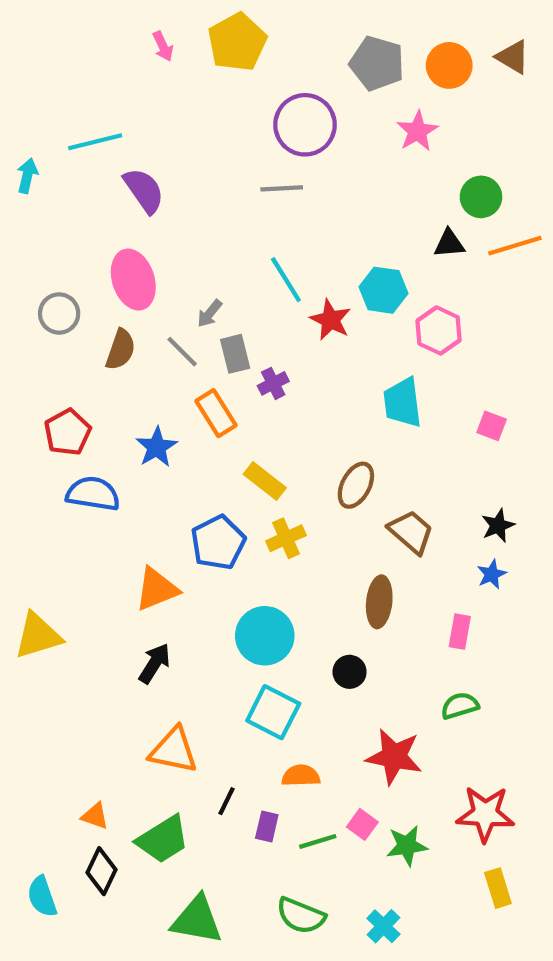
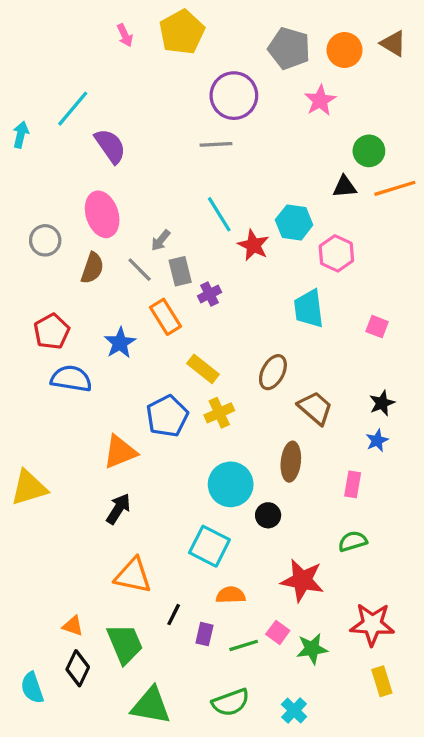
cyan line: (95, 142) -> (73, 109), turned -36
cyan circle: (265, 636) -> (231, 484), moved
green trapezoid: (163, 839) -> (125, 644), turned -81
green semicircle: (301, 916) -> (231, 702), turned -42

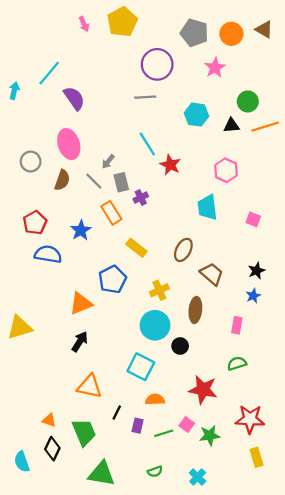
cyan hexagon: (294, 222) -> (196, 115), moved
yellow cross: (219, 413) -> (159, 290), moved
green semicircle: (231, 702) -> (155, 472), size x0.6

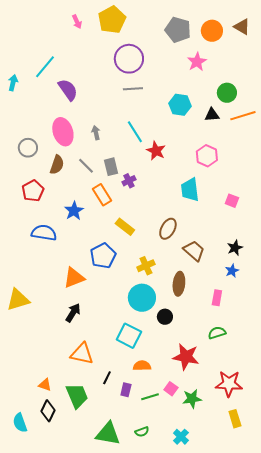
purple circle: (157, 64) -> (129, 59), moved
gray arrow: (108, 162) -> (96, 133), moved, turned 128
red pentagon: (35, 223) -> (33, 191), moved
green triangle: (102, 474) -> (108, 434), moved

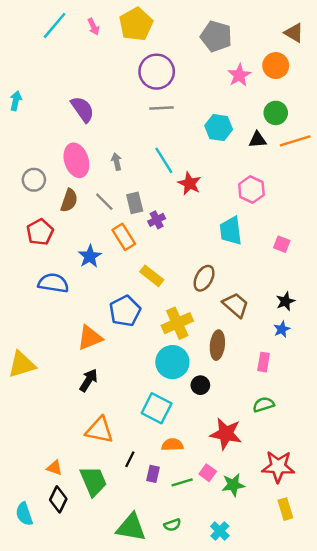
orange circle: (212, 31) -> (276, 66), moved
cyan line: (45, 67) -> (55, 25), moved
yellow cross: (146, 266) -> (177, 323), size x1.4

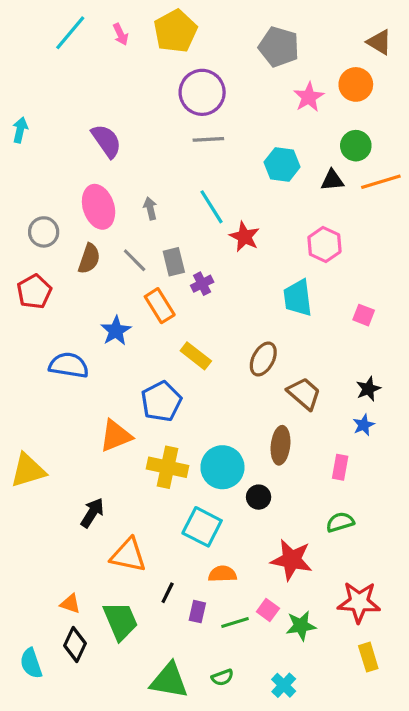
red pentagon: (40, 232) -> (34, 292), moved
yellow cross: (177, 323) -> (168, 467), moved, turned 36
black arrow: (89, 380) -> (92, 513), moved

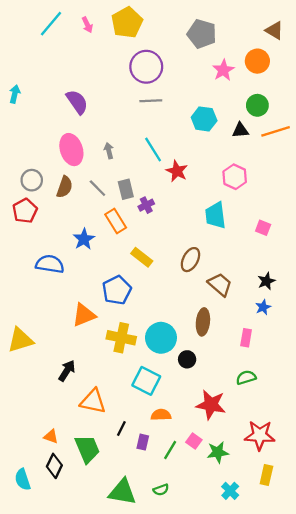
gray circle: (44, 232) -> (32, 180), moved
green line: (235, 623) -> (170, 450), turned -42
yellow rectangle: (368, 657) -> (266, 475), turned 30
cyan cross: (284, 685) -> (230, 491), moved

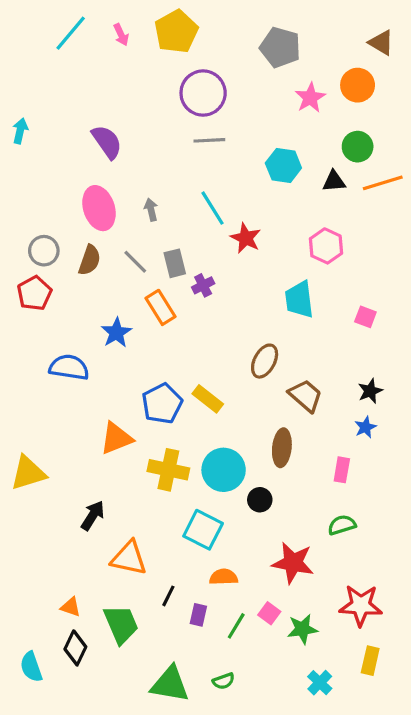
yellow rectangle: (142, 257) -> (208, 399), moved

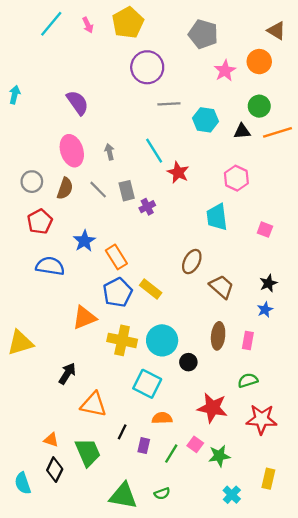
gray line: (209, 140) -> (169, 104), moved
red pentagon: (34, 293) -> (40, 222), moved
orange rectangle: (160, 307) -> (116, 257), moved
brown ellipse: (282, 448) -> (218, 336), moved
red star: (361, 605) -> (262, 419), moved

